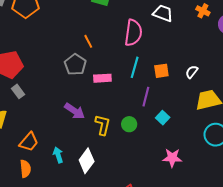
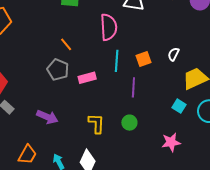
purple arrow: (75, 111) -> (47, 117), moved
cyan square: (163, 118) -> (179, 106), moved
green circle: (129, 124) -> (129, 123), moved

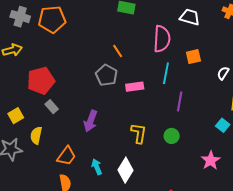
orange square: (144, 59) -> (193, 57), moved
purple arrow: (47, 117) -> (91, 121), turned 80
pink star: (171, 142) -> (211, 160), turned -30

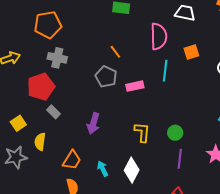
gray cross: (20, 17) -> (57, 58), moved
purple line: (180, 102) -> (180, 159), moved

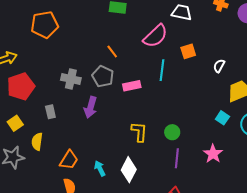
pink semicircle: (159, 36) -> (155, 36), turned 48
gray cross: (57, 58) -> (71, 79), moved
red pentagon: (41, 87) -> (21, 86), moved
gray rectangle: (53, 112) -> (50, 112), turned 32
purple arrow: (93, 123) -> (91, 107), moved

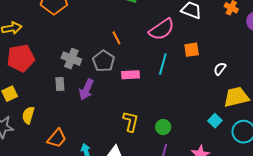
gray rectangle: (50, 112) -> (60, 84), moved

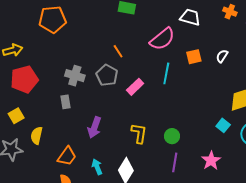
white semicircle: (220, 69) -> (222, 56), moved
pink rectangle: (131, 75) -> (135, 87), turned -36
purple arrow: (86, 90) -> (94, 127), moved

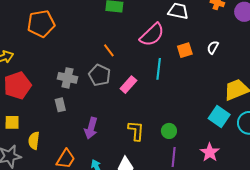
yellow square: (16, 116) -> (12, 122), turned 35
cyan square: (223, 125) -> (219, 116), size x1.5

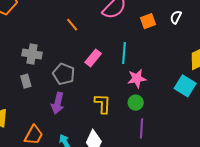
cyan line: (159, 69) -> (124, 53), moved
gray pentagon: (100, 75) -> (64, 74), moved
pink star: (210, 152) -> (137, 79), moved, turned 30

